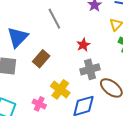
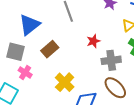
gray cross: (90, 69) -> (111, 60), moved
pink cross: (39, 104) -> (25, 73), moved

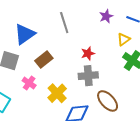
gray cross: (111, 60) -> (88, 76), moved
pink cross: (25, 73) -> (29, 83), moved

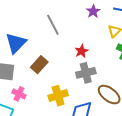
pink cross: (29, 83) -> (19, 94), moved
yellow cross: (57, 93) -> (58, 96), turned 36

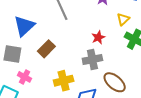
red star: (81, 51) -> (98, 37), moved

